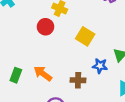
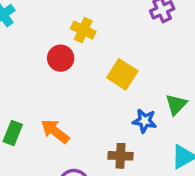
brown cross: (78, 80) -> (121, 156), moved

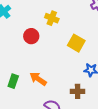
red circle: (61, 58) -> (31, 36), moved

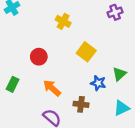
red circle: (31, 36) -> (39, 57), moved
orange arrow: (38, 79) -> (52, 88), moved

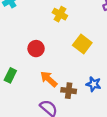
blue star: (98, 83) -> (94, 84), moved
brown cross: (81, 104) -> (69, 91), moved

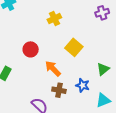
yellow cross: (60, 14) -> (54, 19), turned 32
orange arrow: (49, 79) -> (53, 69), moved

